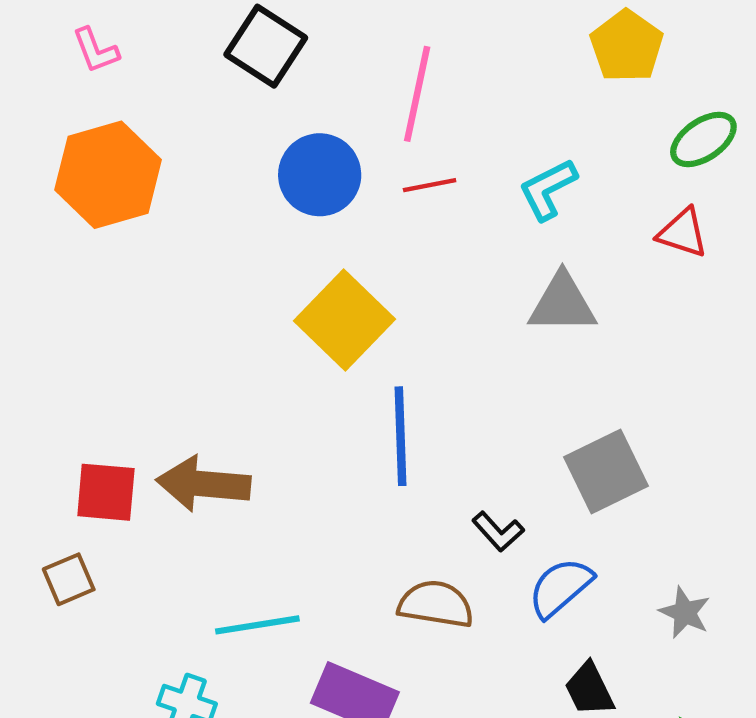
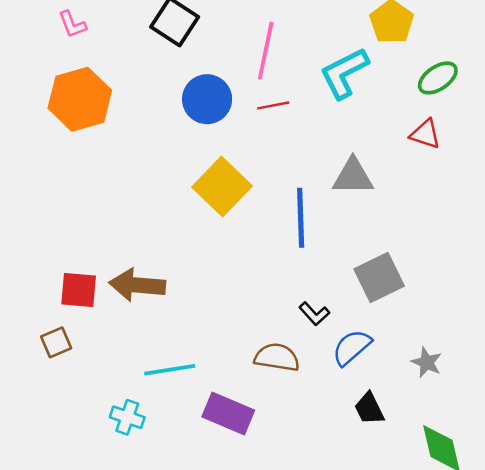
cyan L-shape: (548, 189) -> (344, 73), moved, size x1.4
blue line: (401, 436) -> (301, 218), moved

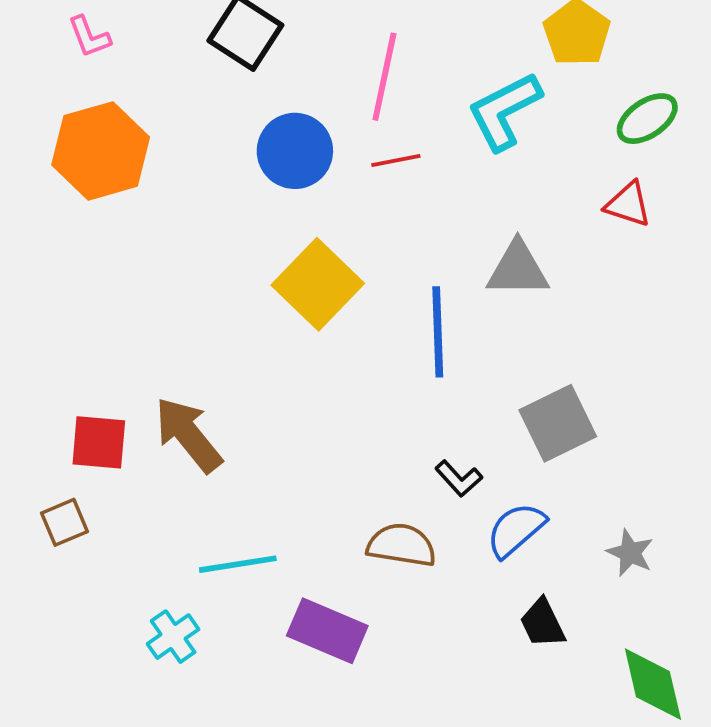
brown arrow: (137, 285) -> (188, 435), turned 46
cyan cross: (127, 417) -> (173, 637), turned 36

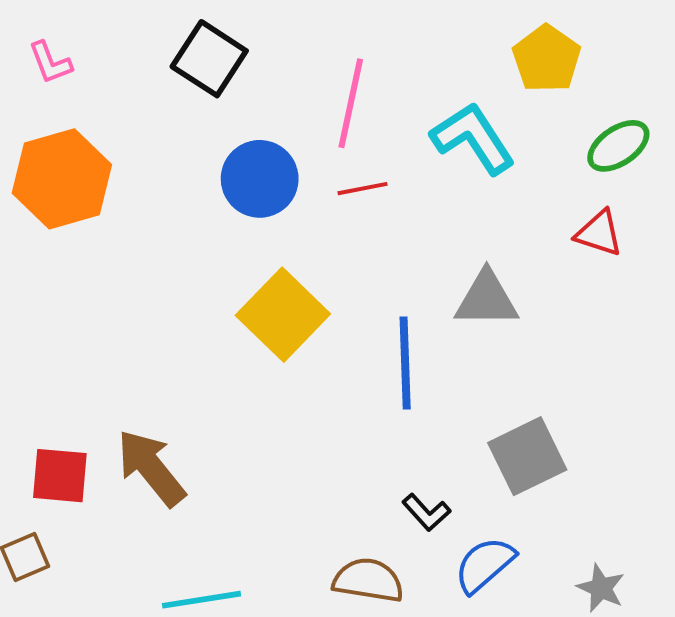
cyan L-shape: (504, 111) -> (473, 138), turned 84

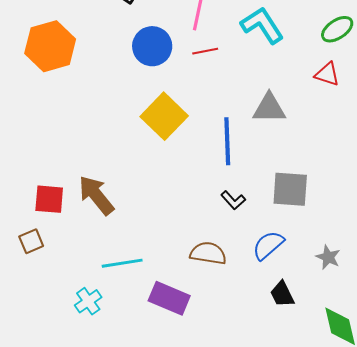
gray square: (527, 456) -> (290, 189), turned 30
black L-shape: (426, 512) -> (233, 200), moved

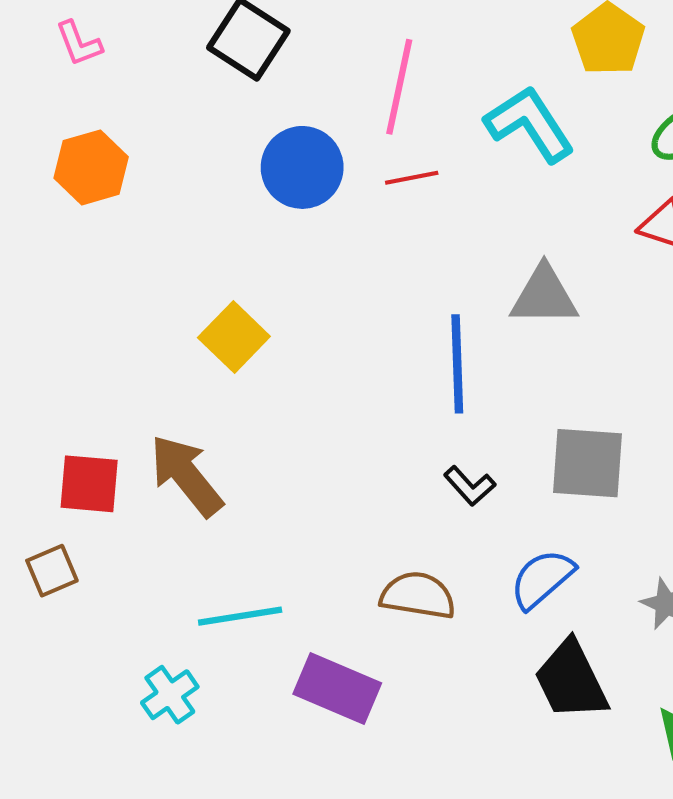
orange hexagon: (50, 46) -> (91, 167), size x0.7
yellow square: (164, 116) -> (234, 337), moved, size x0.7
black trapezoid: (282, 294) -> (571, 680), size x1.5

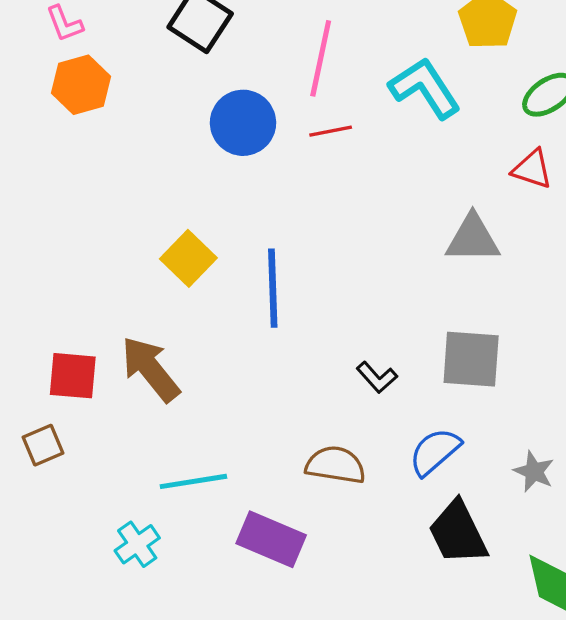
orange hexagon: (91, 167) -> (81, 85), moved
gray triangle: (544, 296) -> (473, 238), moved
blue line: (457, 364) -> (273, 288), moved

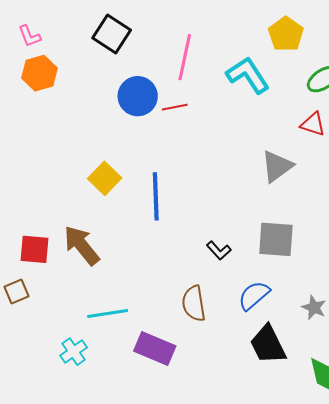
red line: (331, 131) -> (175, 107), moved
gray triangle: (473, 238) -> (277, 166), turned -36
brown semicircle: (336, 465) -> (194, 303), turned -108

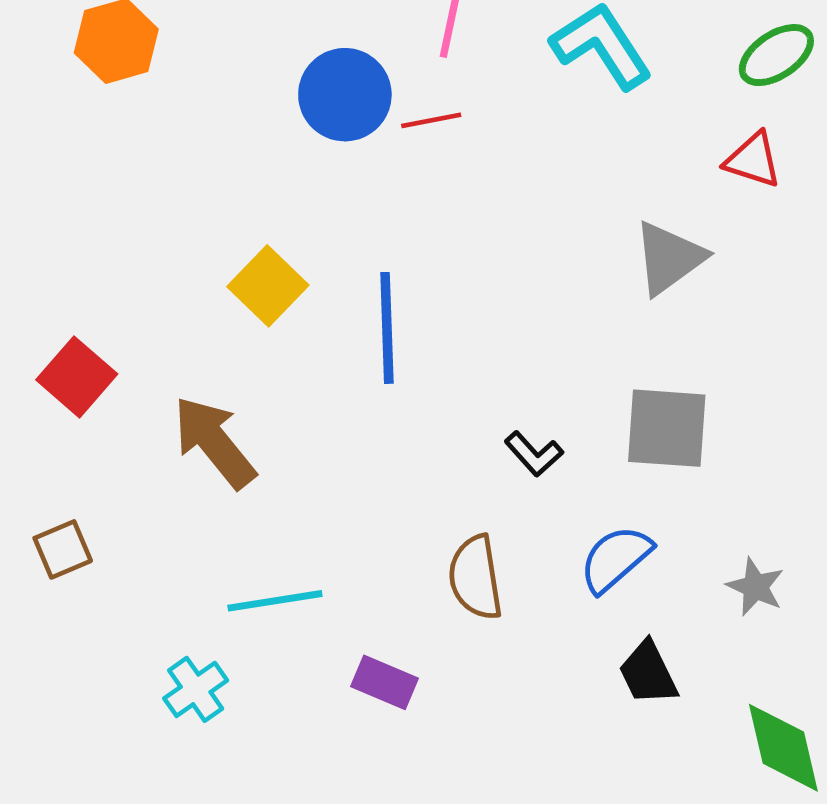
red square: (35, 249) -> (77, 377), moved, turned 36
black trapezoid: (268, 345) -> (648, 673), size x0.7
purple rectangle: (155, 349) -> (385, 682), size x0.7

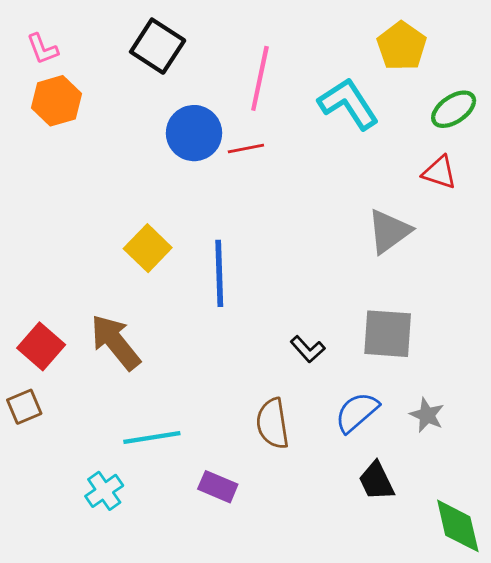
red square: (77, 377) -> (41, 346), moved
gray star: (755, 587) -> (427, 415), moved

